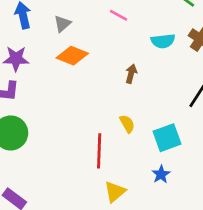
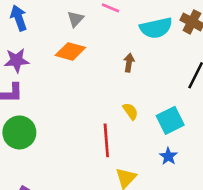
gray triangle: (62, 24) -> (75, 19), moved
cyan semicircle: (163, 41) -> (156, 28), size x1.4

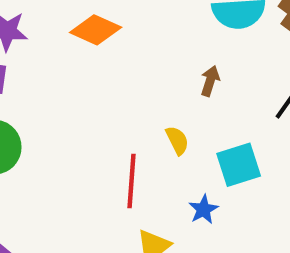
brown arrow: (129, 63) -> (210, 81), moved
blue star: (168, 156) -> (203, 209), moved

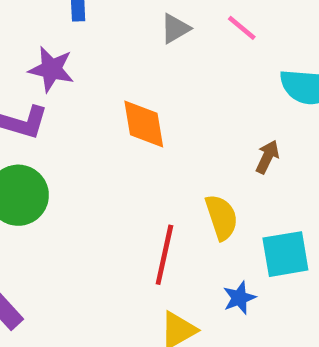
orange diamond: (96, 30) -> (144, 124), moved, turned 48
yellow semicircle: (177, 140) -> (222, 217), size x1.4

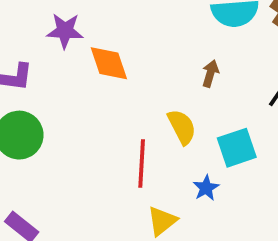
purple star: (51, 69) -> (65, 31), moved

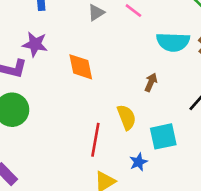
purple star: (65, 31) -> (35, 44), moved

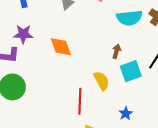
cyan square: (163, 136) -> (131, 71), moved
blue star: (138, 162) -> (126, 113), moved

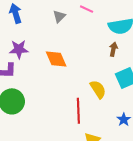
brown arrow: (117, 51) -> (113, 49), moved

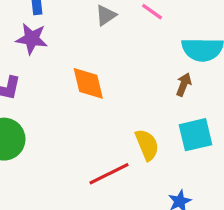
purple star: (19, 49) -> (32, 39), moved
red line: (78, 111) -> (109, 174), turned 55

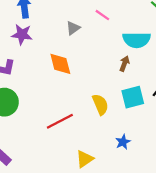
gray triangle: (106, 15) -> (73, 28), moved
red line: (109, 174) -> (60, 121), moved

